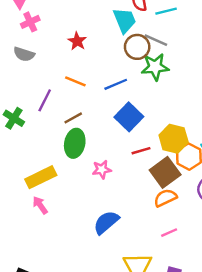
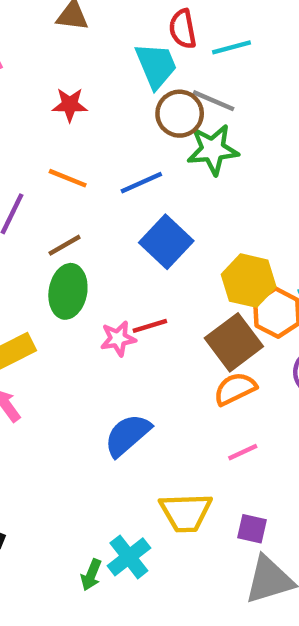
red star: (77, 41) -> (70, 105), turned -30
red line: (141, 151) -> (150, 326), moved

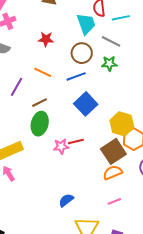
brown circle: (180, 114) -> (82, 53), moved
green star: (213, 150) -> (109, 64), size x0.7
blue semicircle: (127, 435) -> (66, 200), moved, size x0.7

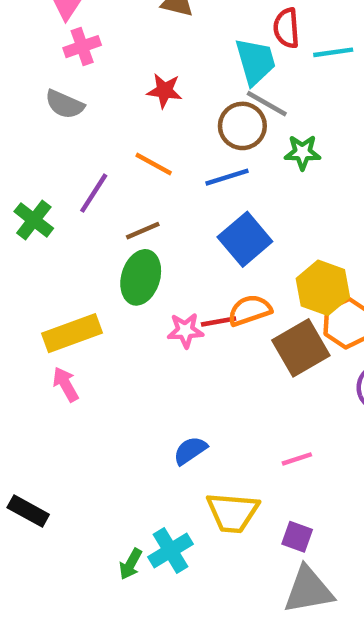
gray line: (111, 41) -> (267, 104), moved
orange semicircle: (113, 172) -> (250, 310), moved

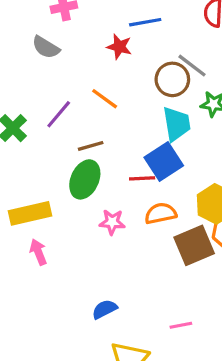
cyan trapezoid: (255, 61) -> (177, 124), moved
blue line: (227, 177) -> (145, 22), moved
red line: (219, 322) -> (142, 178), moved
pink arrow: (66, 384) -> (38, 252), moved

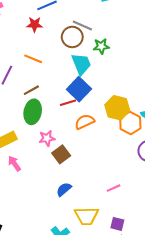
pink star: (112, 222) -> (47, 138), moved
brown square: (194, 245) -> (61, 154), moved, size x0.7

